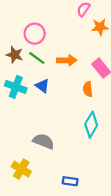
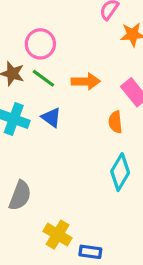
gray semicircle: (43, 141) -> (20, 196), moved, turned 90
yellow cross: (21, 169) -> (58, 235), moved

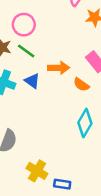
orange arrow: (86, 81) -> (59, 68), moved
orange semicircle: (115, 122) -> (81, 85), turned -49

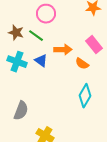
pink circle: (24, 25) -> (46, 14), moved

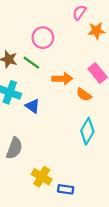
blue triangle: (41, 61) -> (33, 106), moved

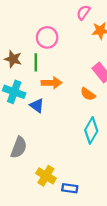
green line: (31, 63) -> (36, 62), turned 54
orange arrow: (62, 79) -> (52, 83), moved

